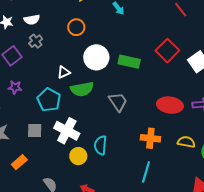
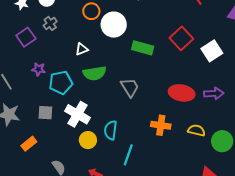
white circle: (96, 57) -> (114, 25), moved
white triangle: (64, 72) -> (82, 49), moved
purple star: (15, 87) -> (39, 69), moved
cyan pentagon: (49, 100) -> (61, 83), turned 30
cyan line: (146, 172) -> (128, 155), moved

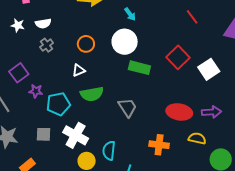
orange circle: (91, 11) -> (86, 44), moved
white circle: (114, 25) -> (125, 42), moved
purple square: (26, 37) -> (19, 73), moved
yellow semicircle: (196, 130) -> (197, 138), moved

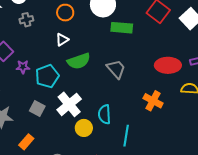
gray cross: (47, 45) -> (26, 20), turned 32
gray square: (43, 134) -> (37, 108), turned 35
white cross: (76, 135) -> (69, 104), turned 30
orange cross: (159, 145) -> (153, 101), turned 30

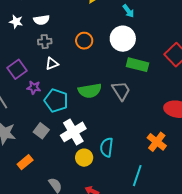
white triangle: (62, 40) -> (52, 64), moved
gray trapezoid: (116, 69) -> (121, 91), moved
cyan pentagon: (47, 76) -> (56, 101), turned 30
cyan line: (126, 136) -> (137, 176), moved

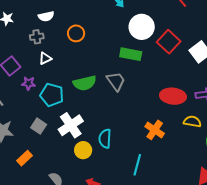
white semicircle: (41, 20) -> (46, 16), moved
white circle: (123, 39) -> (142, 27), moved

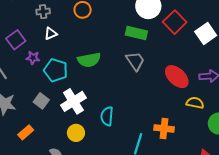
gray trapezoid: (116, 81) -> (135, 61), moved
red ellipse: (173, 96) -> (177, 77), turned 35
orange cross: (155, 130) -> (164, 129), moved, turned -30
yellow circle: (83, 150) -> (76, 133), moved

